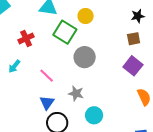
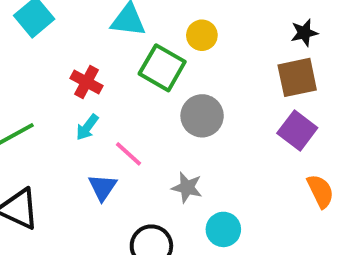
red cross: (26, 38) -> (87, 82), turned -35
brown square: (134, 39) -> (297, 77), size x1.5
cyan arrow: (14, 66) -> (87, 127), moved
blue triangle: (47, 103) -> (103, 187), moved

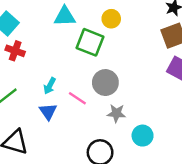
red cross: (87, 82) -> (15, 51), moved
gray circle: (202, 116) -> (105, 83), moved
blue triangle: (103, 187) -> (48, 112), moved

